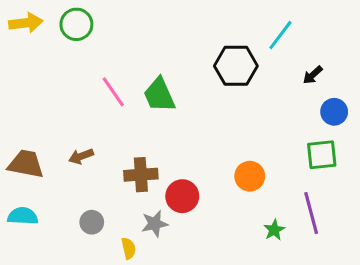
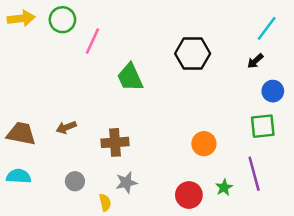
cyan line: (280, 35) -> (267, 28), moved
pink line: (113, 92) -> (92, 41), moved, turned 60
red circle: (182, 196) -> (189, 195), moved

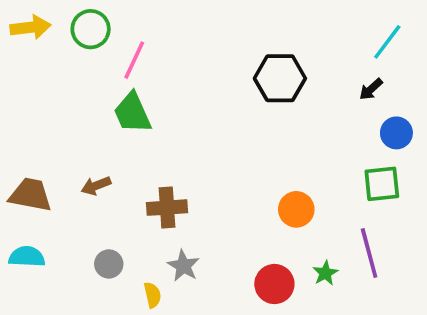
green trapezoid: (130, 77) -> (132, 113), moved
gray star: (126, 182) -> (183, 266), turned -30

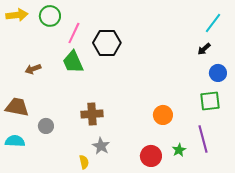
black hexagon: (280, 78) -> (107, 43), moved
brown arrow: (96, 186) -> (33, 69), moved
gray circle: (109, 264) -> (46, 126), moved

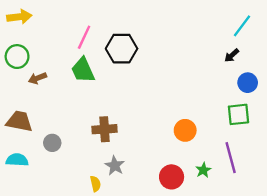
green circle: (50, 16) -> (17, 57), moved

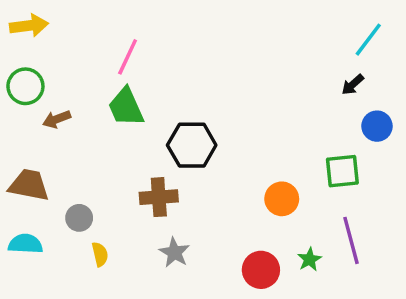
black hexagon: (122, 49) -> (192, 145), moved
green square: (239, 114) -> (342, 171), moved
yellow semicircle: (95, 184) -> (100, 254), moved

